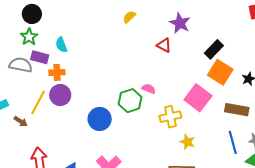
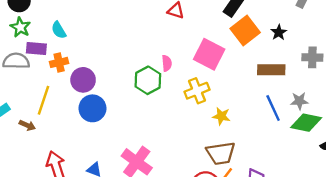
orange square: (220, 72) -> (245, 31), turned 30
pink semicircle: (149, 89) -> (167, 63), turned 72
purple circle: (60, 95) -> (83, 80), moved
pink square: (198, 98) -> (209, 54), moved
blue circle: (100, 119) -> (92, 108), moved

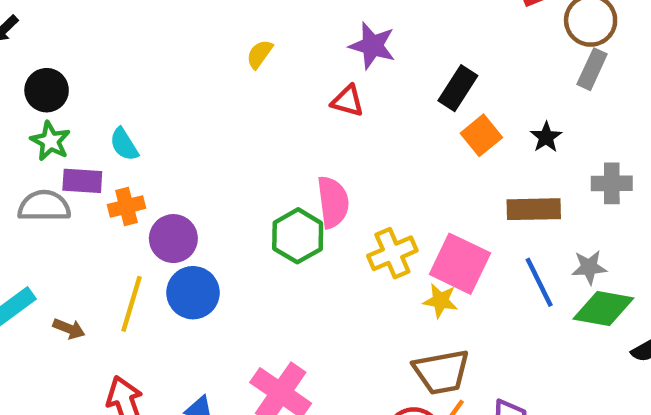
orange square: (245, 31) -> (481, 135), size x0.7
pink square: (209, 54) -> (460, 264), moved
pink semicircle: (167, 63) -> (333, 202), size x1.6
yellow line: (43, 100) -> (132, 304), moved

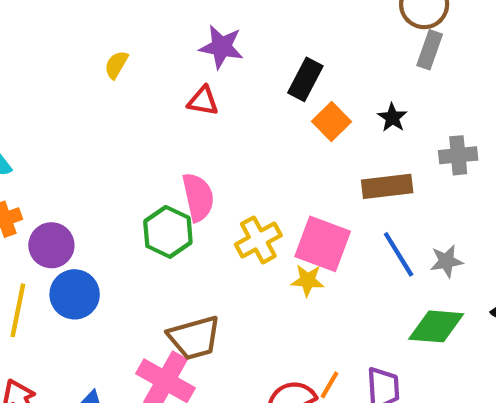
gray star: (589, 267) -> (446, 261), moved
green diamond: (603, 308) -> (436, 326), moved
brown trapezoid: (441, 372) -> (194, 338), moved

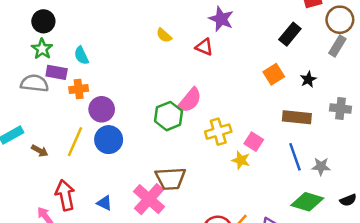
yellow semicircle: (116, 65) -> (164, 35), moved, turned -91
black rectangle: (305, 79) -> (290, 34), moved
pink semicircle: (198, 197) -> (190, 100), turned 40
pink square: (323, 244) -> (254, 142), size x0.6

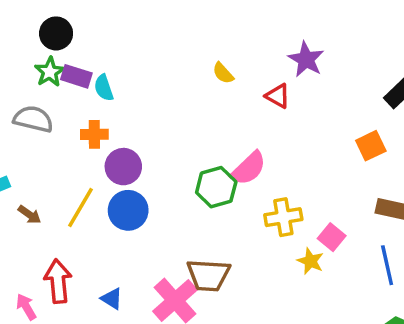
purple rectangle: (57, 72) -> (76, 76), moved

